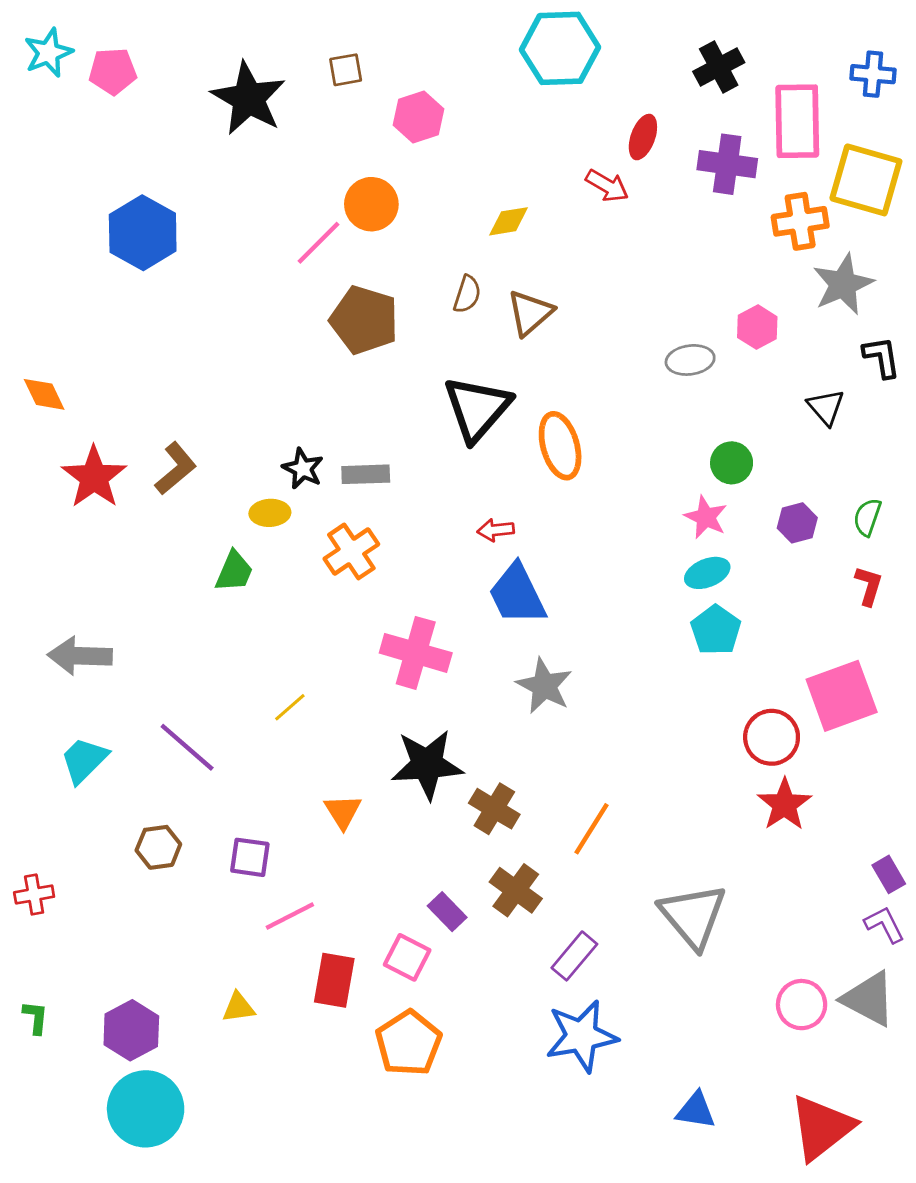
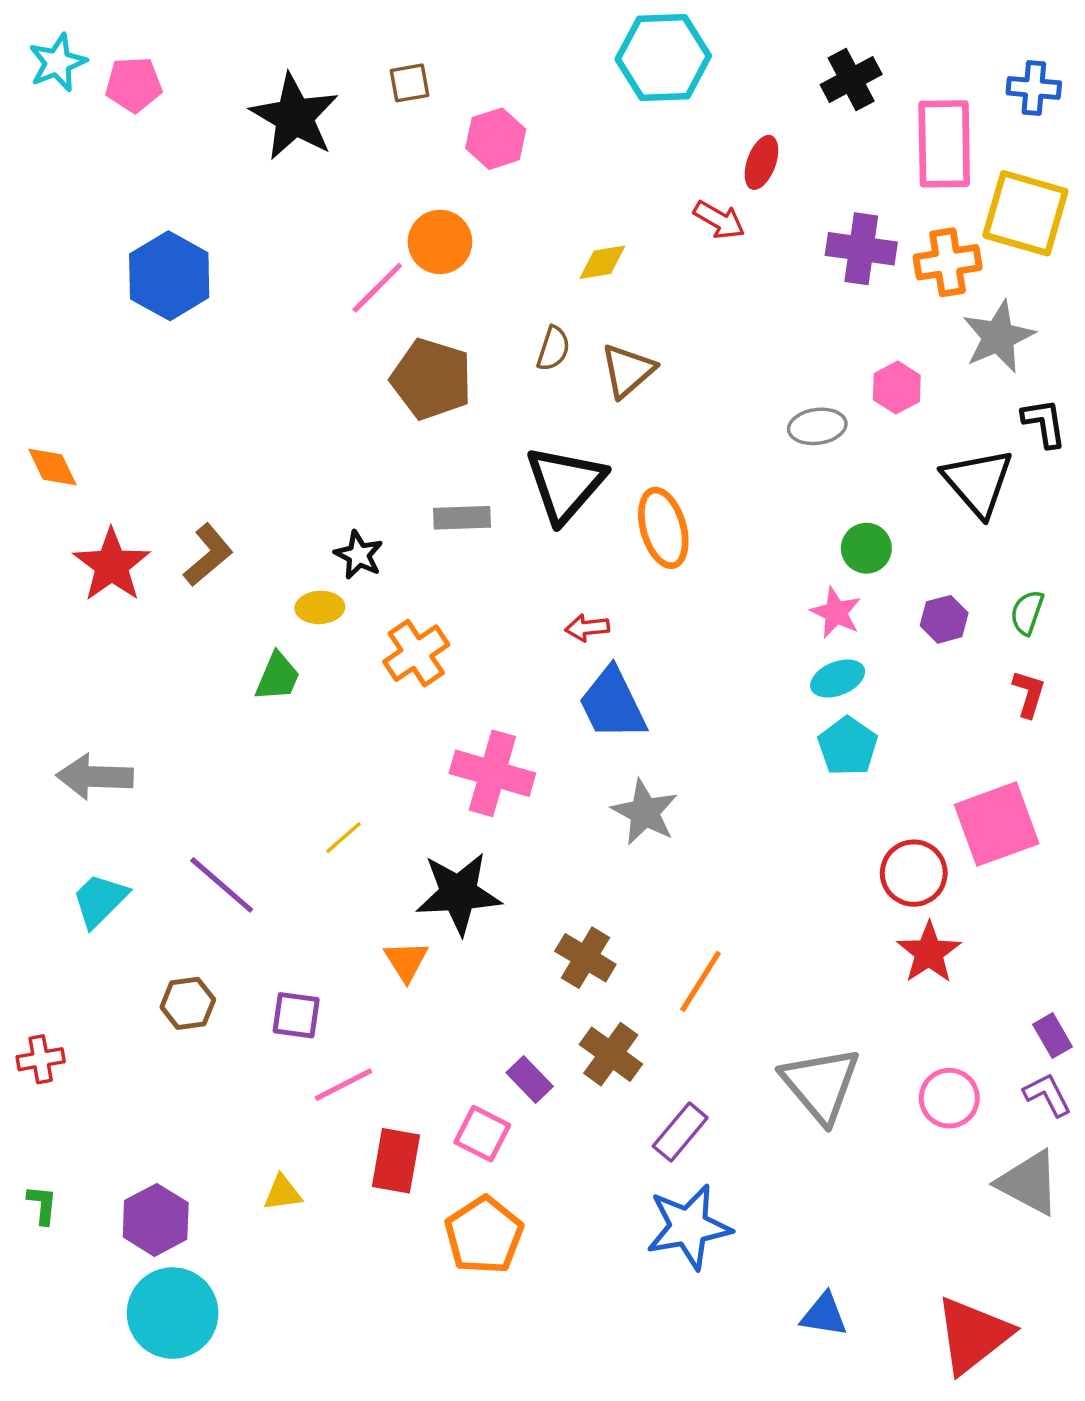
purple cross: (727, 164) -> (861, 249), moved
black triangle: (826, 407) -> (978, 482), size x1.6
gray rectangle: (366, 474) -> (462, 518), moved
black star: (427, 764) -> (459, 893), moved
pink circle: (802, 1005) -> (949, 1098), moved

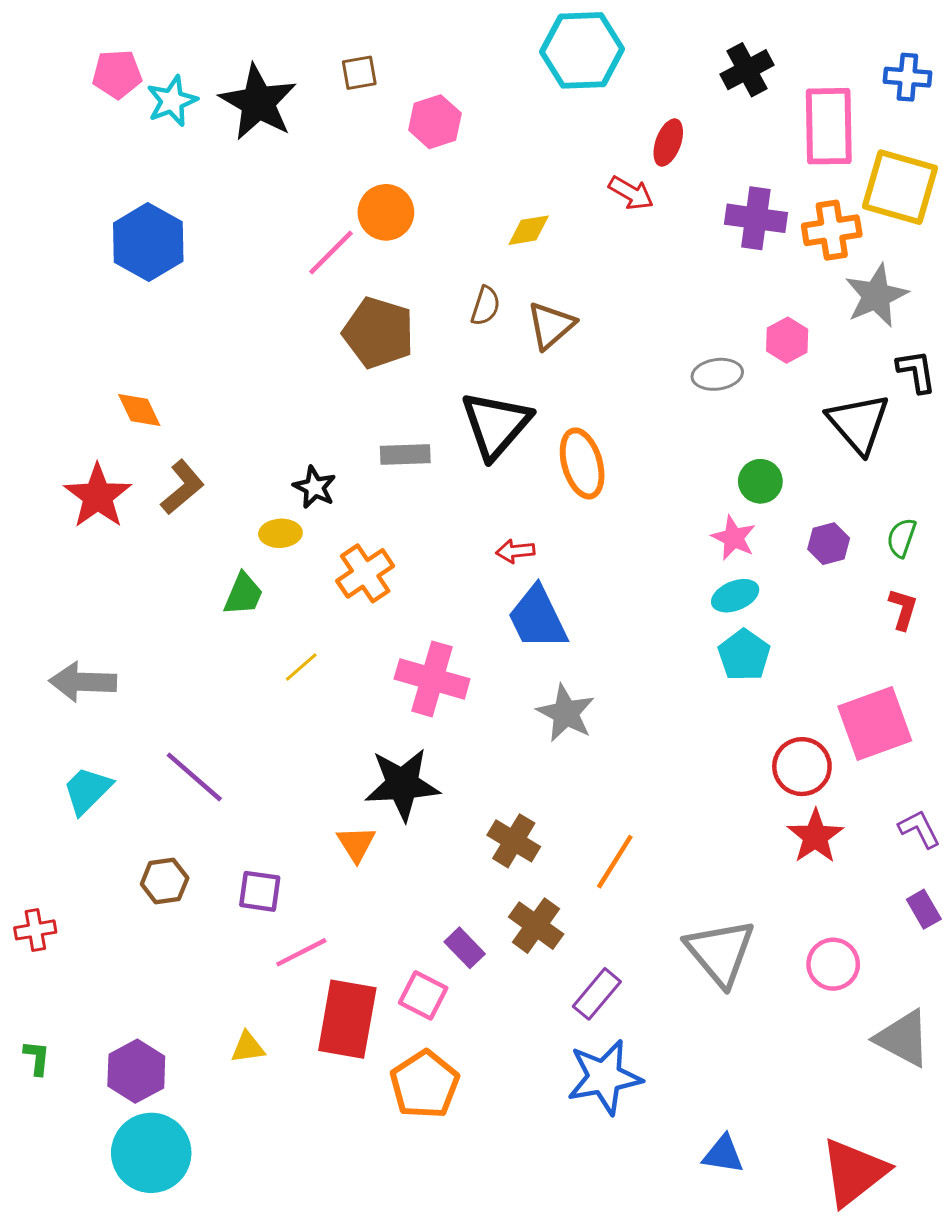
cyan star: (58, 63) -> (172, 101), moved
orange diamond: (52, 467) -> (139, 410), moved
yellow line: (343, 838) -> (301, 667), moved
purple L-shape: (1047, 1095) -> (919, 829), moved
red rectangle: (396, 1161) -> (347, 1019), size x1.4

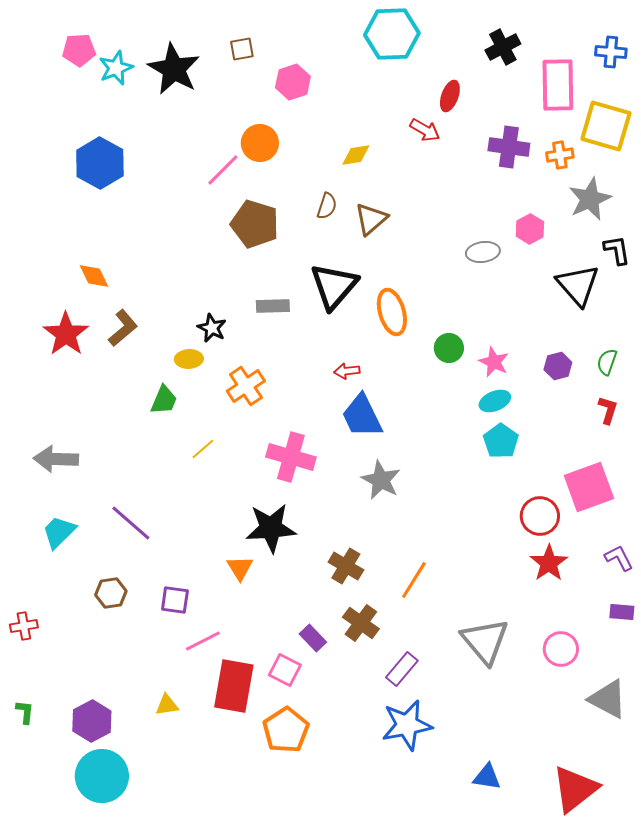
orange cross: (832, 230) -> (560, 155), size x0.7
green circle: (760, 481) -> (449, 348), moved
purple rectangle: (924, 909) -> (622, 612), turned -55

